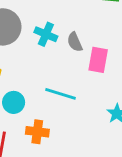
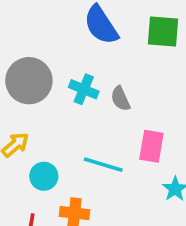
pink rectangle: (98, 60) -> (151, 146), moved

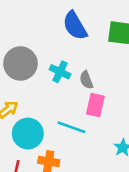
pink rectangle: (151, 146) -> (95, 105), moved
cyan circle: (44, 176) -> (28, 134), size x1.5

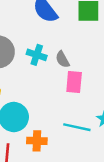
cyan line: (71, 127) -> (77, 127), moved

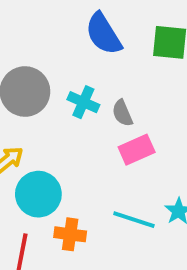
pink rectangle: (74, 82) -> (137, 150), turned 55

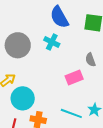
cyan cross: (83, 102) -> (52, 42), moved
gray semicircle: (122, 113) -> (90, 60), moved

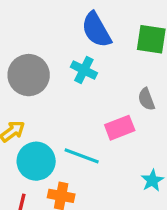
cyan line: (71, 113) -> (82, 156), moved

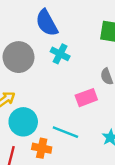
blue semicircle: (96, 30) -> (47, 23), moved
cyan line: (82, 156) -> (65, 132), moved

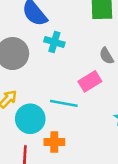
cyan line: (65, 132) -> (64, 103), moved

